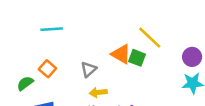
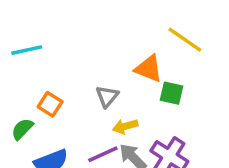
cyan line: (52, 29) -> (27, 50), moved
green square: (137, 58) -> (172, 93), moved

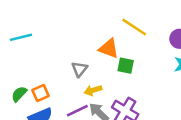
orange square: (50, 104) -> (40, 93), moved, turned 35

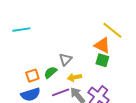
orange triangle: (109, 48) -> (102, 45), moved
green semicircle: (19, 94) -> (50, 72), moved

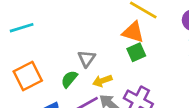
green square: (102, 60) -> (136, 52), turned -32
orange square: (32, 76) -> (28, 76), moved, size x1.5

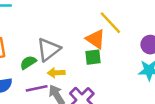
gray triangle: (87, 59) -> (49, 49), size x1.5

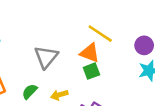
gray triangle: (49, 49) -> (46, 57), moved

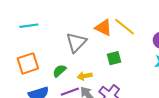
orange triangle: (90, 53) -> (103, 28), moved

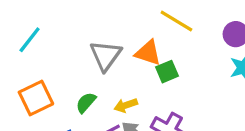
cyan line: (29, 26) -> (30, 40), turned -36
orange triangle: (103, 28) -> (148, 53), moved

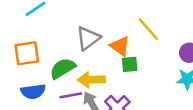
green semicircle: (86, 103) -> (63, 68), size x1.5
yellow arrow: (126, 105) -> (91, 80), size x1.5

